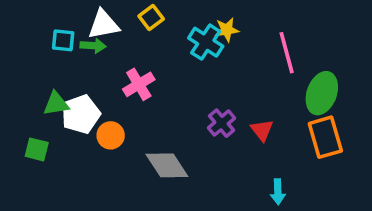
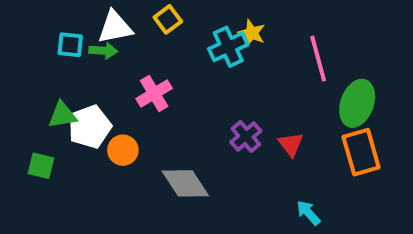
yellow star: (227, 30) -> (252, 33), turned 30
cyan cross: (206, 42) -> (228, 47), turned 32
cyan arrow: (278, 192) -> (308, 213), turned 140

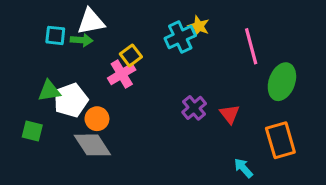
yellow square: (168, 19) -> (131, 55), moved
orange rectangle: (361, 152) -> (280, 140), moved
gray diamond: (185, 183) -> (92, 145), moved

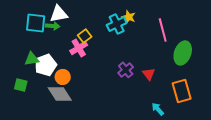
cyan square: (55, 35) -> (36, 23), size x1.5

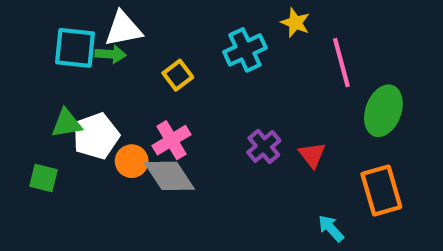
yellow star: (129, 17) -> (295, 23), moved
pink cross: (79, 48) -> (172, 140), moved
gray diamond: (60, 94) -> (169, 176), moved

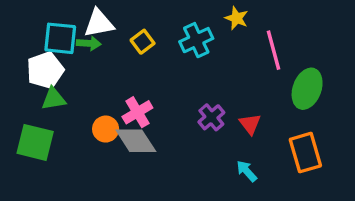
yellow square: (178, 75) -> (143, 42), moved
white pentagon: (96, 136) -> (45, 70), moved
green square: (44, 178) -> (35, 142), size x1.6
cyan arrow: (331, 228) -> (247, 171), moved

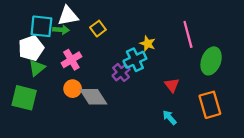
yellow star: (237, 18) -> (148, 44), moved
cyan cross: (196, 40) -> (135, 60), moved
green triangle: (54, 99) -> (37, 68), turned -30
pink cross: (137, 112) -> (71, 60), moved
purple cross: (211, 117) -> (121, 72), moved

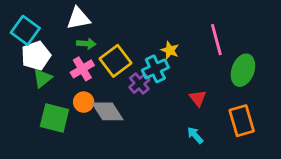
cyan square: (41, 26) -> (25, 30), moved, turned 30
yellow square: (98, 29) -> (116, 61), moved, size x1.6
green arrow: (61, 30) -> (86, 44), moved
green square: (24, 98) -> (54, 118), moved

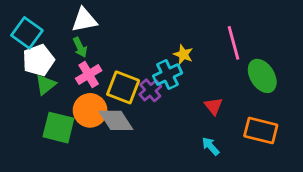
green arrow: (86, 44) -> (80, 47), moved, turned 60
yellow square: (116, 61) -> (123, 87), moved, turned -32
green ellipse: (243, 70) -> (262, 76), turned -52
orange circle: (84, 102) -> (90, 110), size x1.5
orange rectangle: (242, 121) -> (261, 130), turned -60

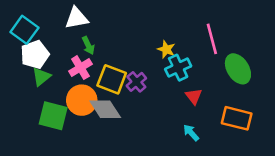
green arrow: (80, 47) -> (88, 45), moved
cyan cross: (168, 75) -> (178, 68), moved

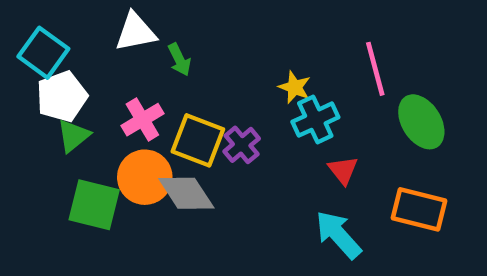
green arrow: (88, 45) -> (179, 60), moved
cyan arrow: (191, 133) -> (338, 235), size x1.6

